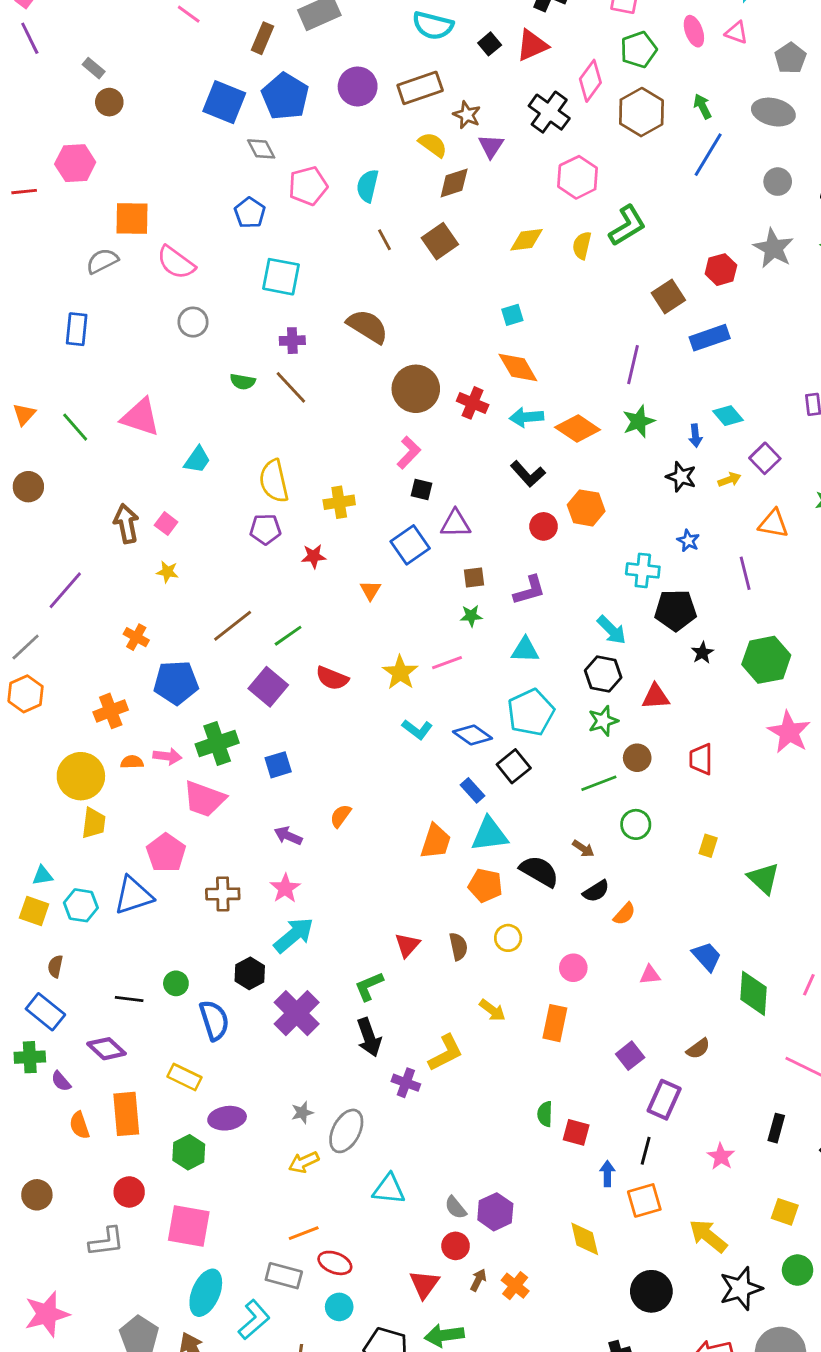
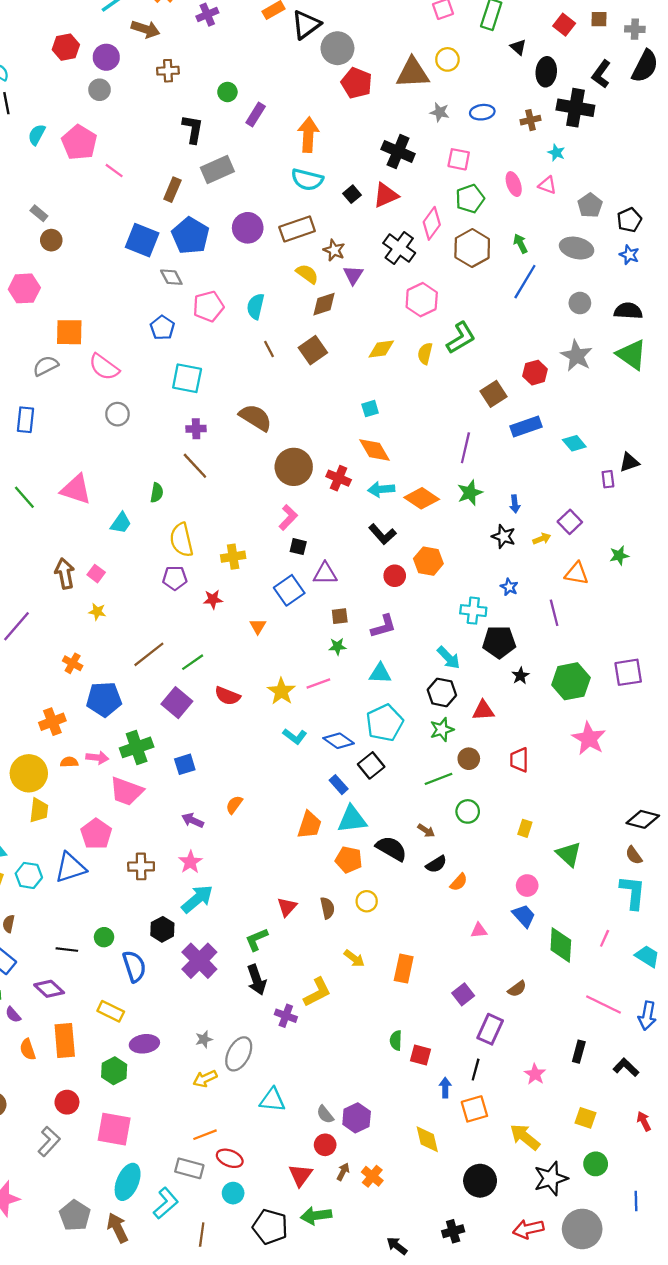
green semicircle: (243, 382) -> (157, 493), moved, turned -90
cyan diamond: (728, 416) -> (574, 443), moved
pink circle: (573, 968) -> (527, 886), moved
gray L-shape: (106, 1242) -> (49, 1141), turned -40

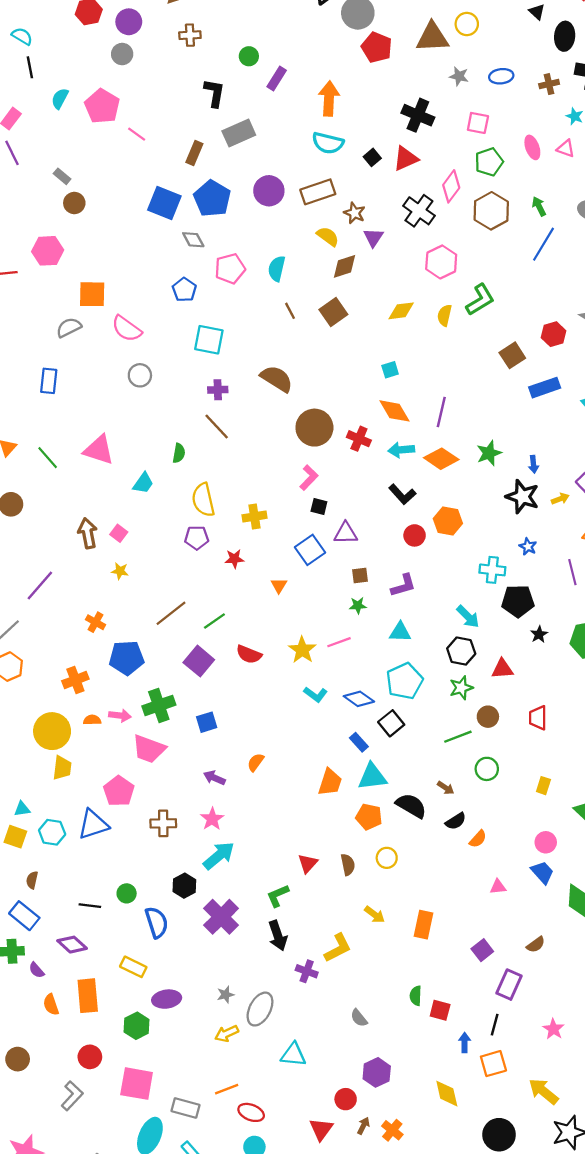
purple line: (465, 448) -> (441, 412), moved
black star: (504, 536) -> (522, 497), size x1.4
gray semicircle: (325, 1115) -> (359, 1018), moved
gray rectangle: (189, 1168) -> (185, 1108), moved

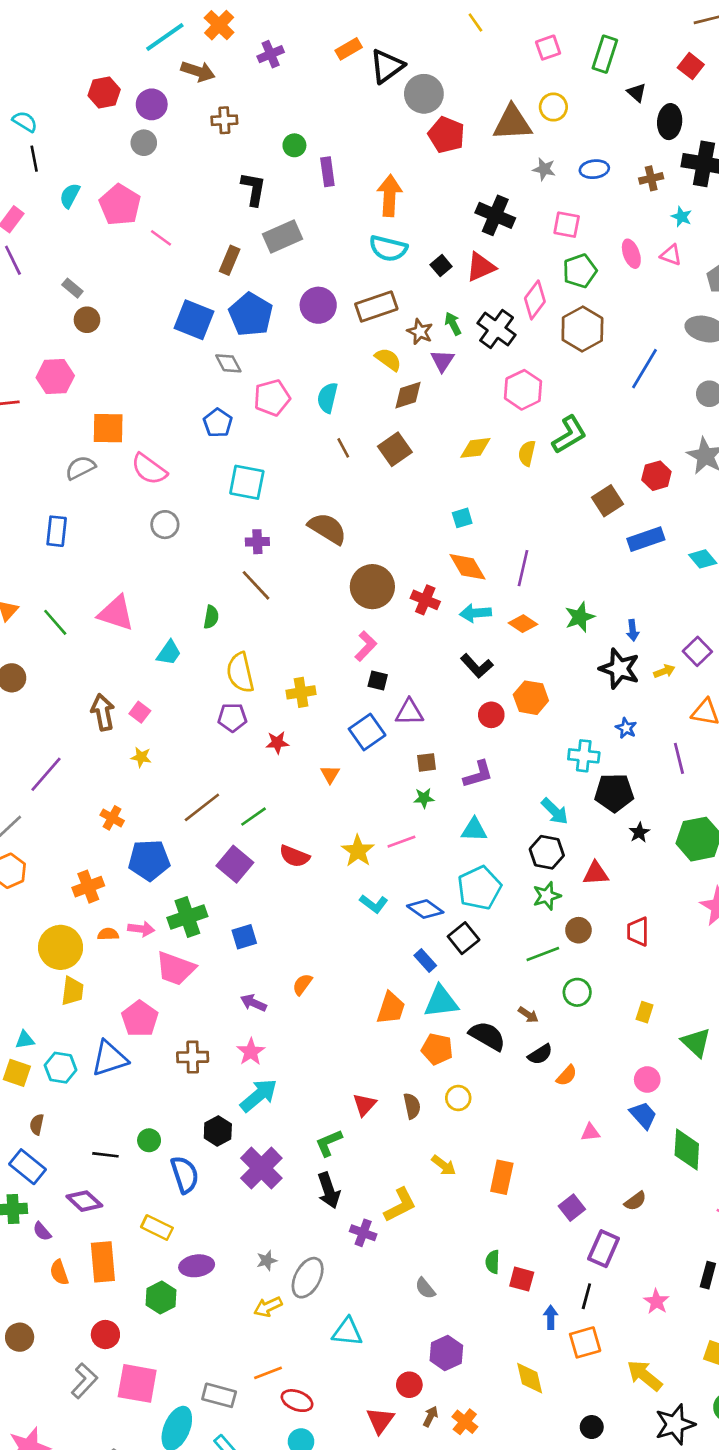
purple rectangle: (277, 78) -> (327, 172), turned -40
green arrow: (539, 206) -> (453, 324), moved
orange diamond: (441, 459) -> (523, 624), size x0.7
pink square: (137, 1084) -> (137, 1383), moved
black circle: (499, 1135) -> (592, 1427), size x0.6

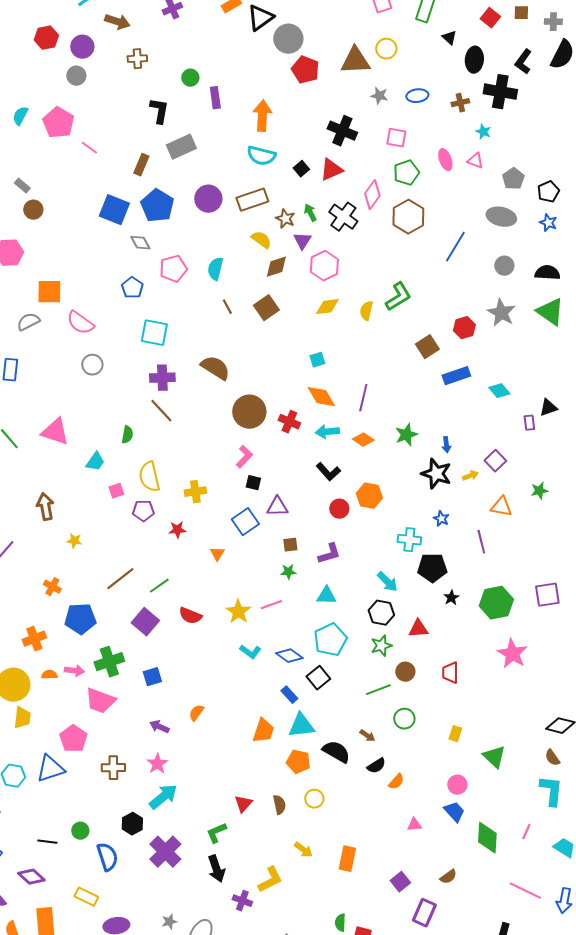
pink hexagon: (523, 390) -> (324, 266), moved
purple cross: (257, 542) -> (162, 378), size x1.4
pink square: (140, 712) -> (116, 491), moved, turned 35

